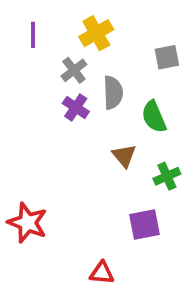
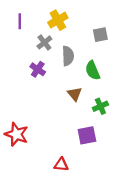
purple cross: (76, 107) -> (38, 69), moved

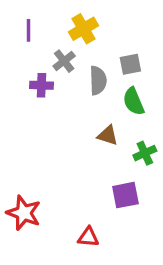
gray square: (100, 35) -> (130, 64), moved
purple cross: (38, 69) -> (41, 85), moved, turned -32
brown triangle: (75, 94) -> (108, 135), turned -32
red star: (16, 134) -> (24, 213), moved

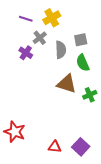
purple line: (29, 30) -> (26, 19), moved, turned -72
purple cross: (41, 85) -> (26, 53), turned 32
brown triangle: (108, 135) -> (67, 84), size x1.5
purple square: (125, 195) -> (81, 147), moved, turned -36

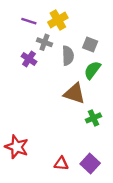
gray cross: (40, 38) -> (45, 42), turned -32
gray square: (81, 40) -> (90, 45), turned 32
green semicircle: (83, 63) -> (92, 70), turned 60
green cross: (90, 95) -> (93, 118), moved

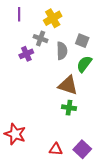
purple line: (29, 21) -> (19, 14), moved, turned 72
purple cross: (29, 59) -> (26, 54), turned 32
green cross: (93, 118) -> (69, 108), moved, turned 32

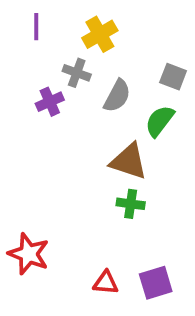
gray square: (82, 41) -> (173, 77), moved
gray semicircle: (62, 51) -> (117, 96), turned 30
purple square: (82, 149) -> (156, 283), turned 30

